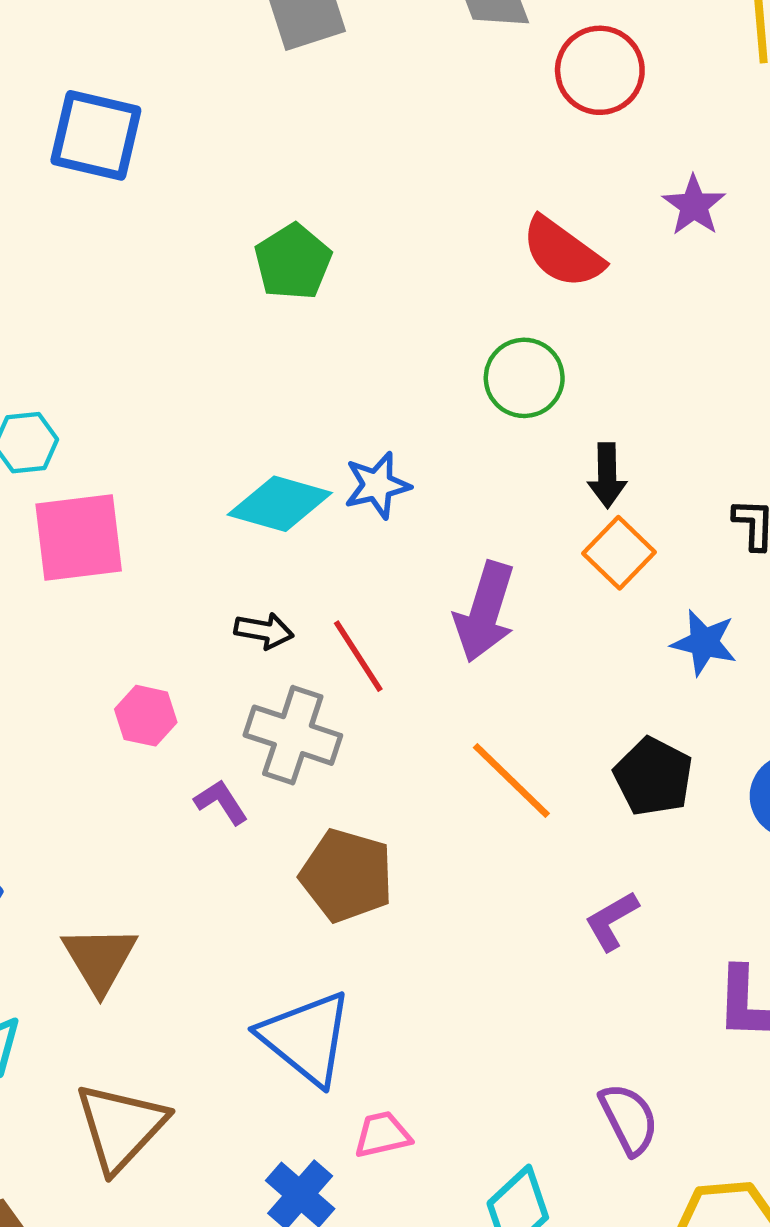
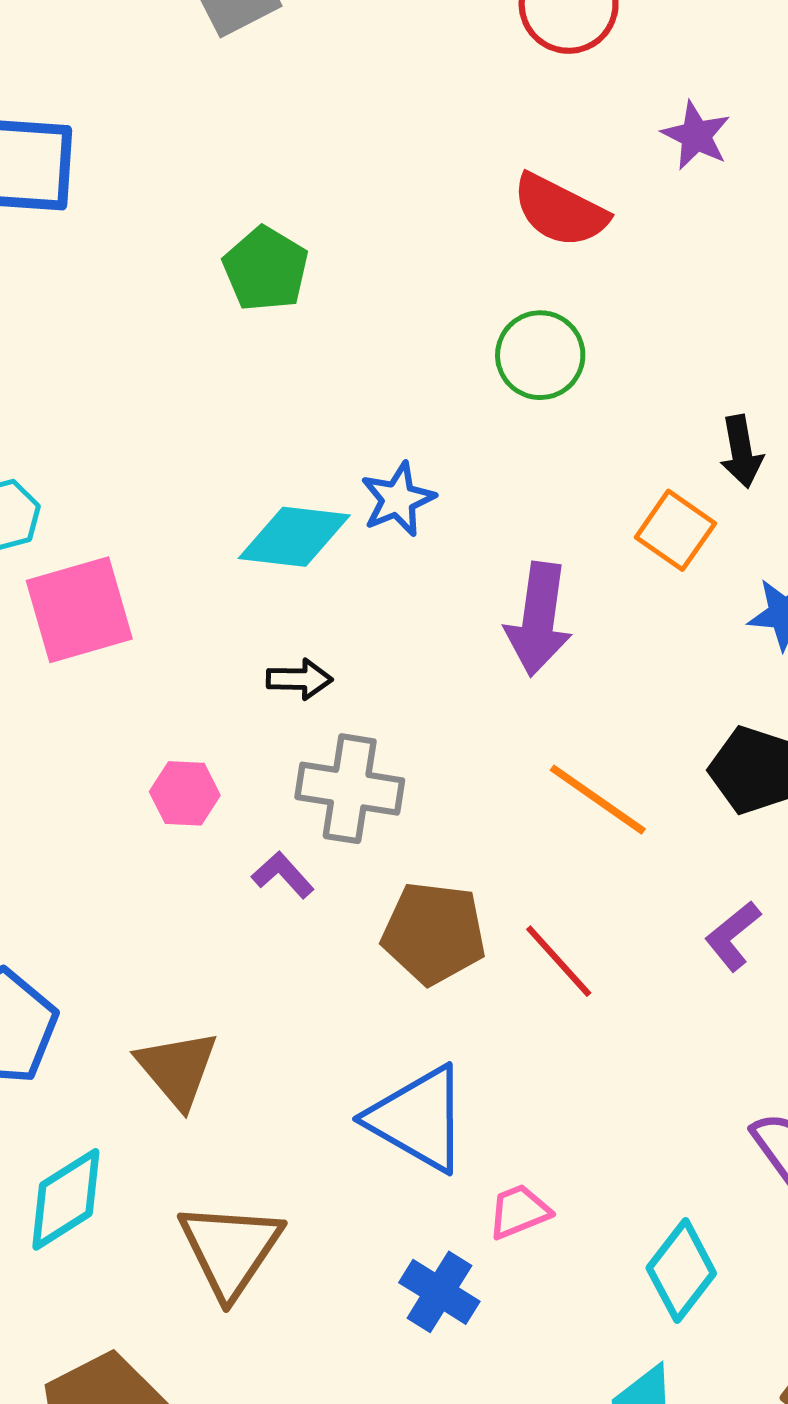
black arrow: (607, 475) -> (741, 452), moved
red line: (358, 656) -> (559, 961), moved

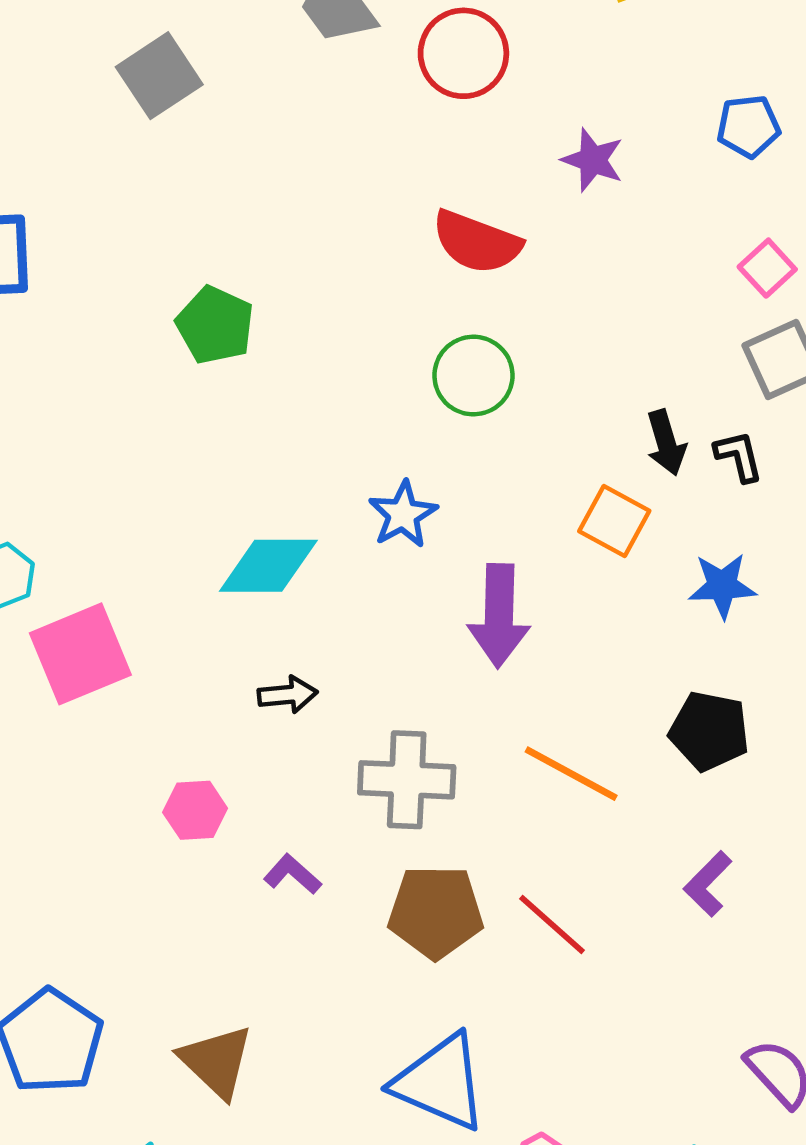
blue star: (398, 499) -> (403, 514), moved
gray cross: (350, 789) -> (407, 780), moved

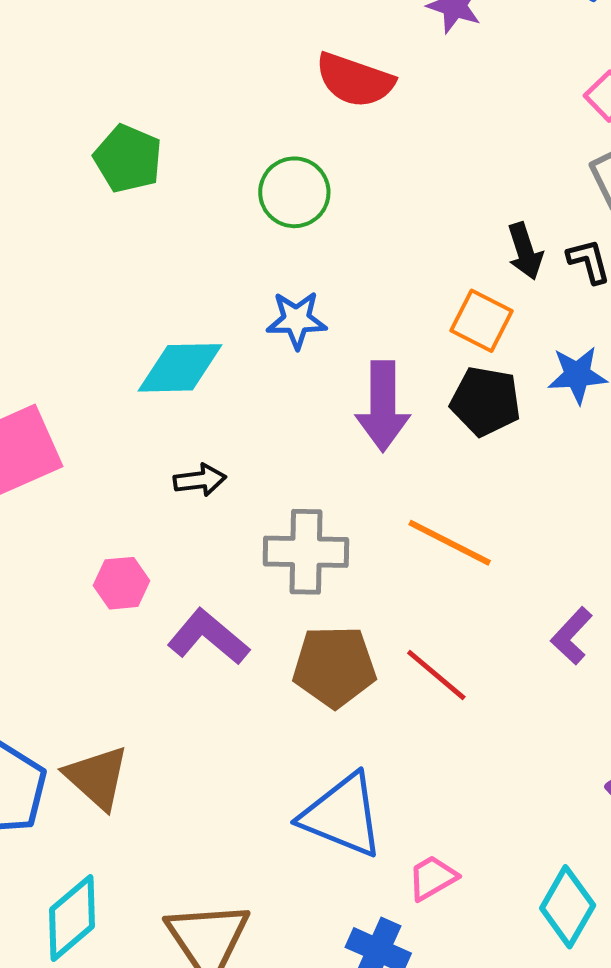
green circle: (473, 376) -> (294, 192), moved
blue star: (403, 514) -> (297, 320), turned 30
black pentagon: (709, 731) -> (486, 401), moved
purple L-shape: (293, 874) -> (208, 637), size x1.6
brown triangle: (216, 1061) -> (97, 777), moved

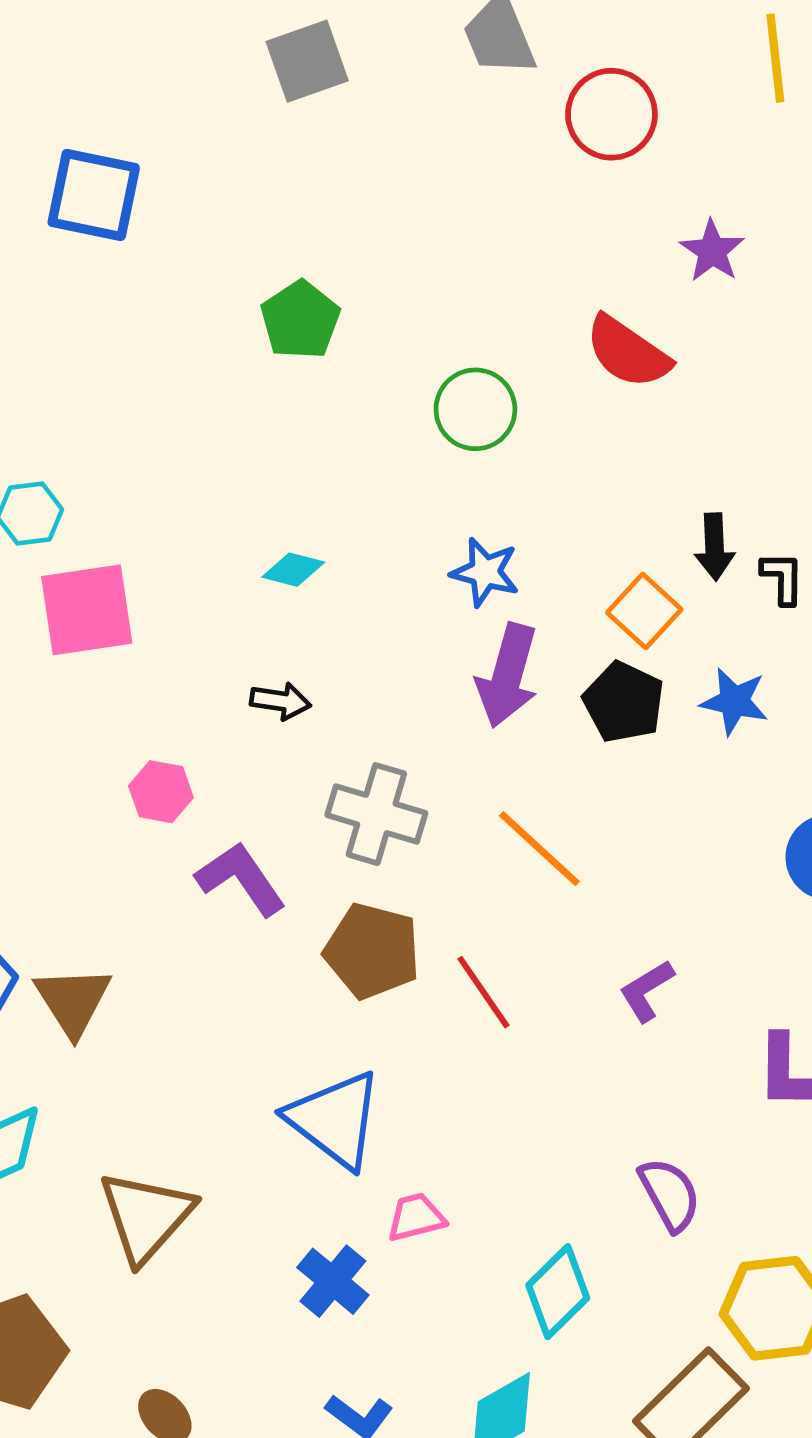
red semicircle: (355, 80) -> (628, 352), moved
blue star: (297, 320) -> (485, 572), moved
cyan diamond: (180, 368) -> (293, 570), size x0.6

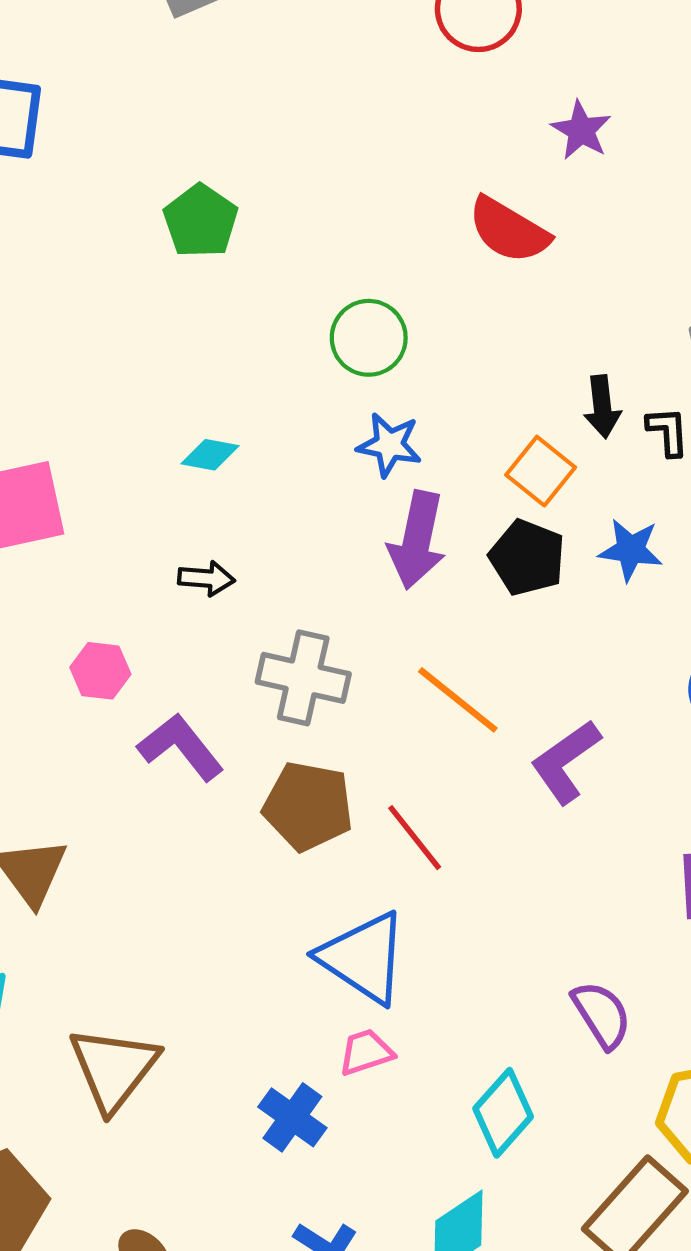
green circle: (475, 409) -> (369, 338), moved
purple L-shape: (647, 991) -> (566, 762), moved, size x1.4
blue triangle: (335, 1120) -> (363, 958), moved

